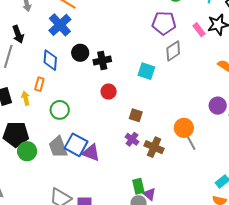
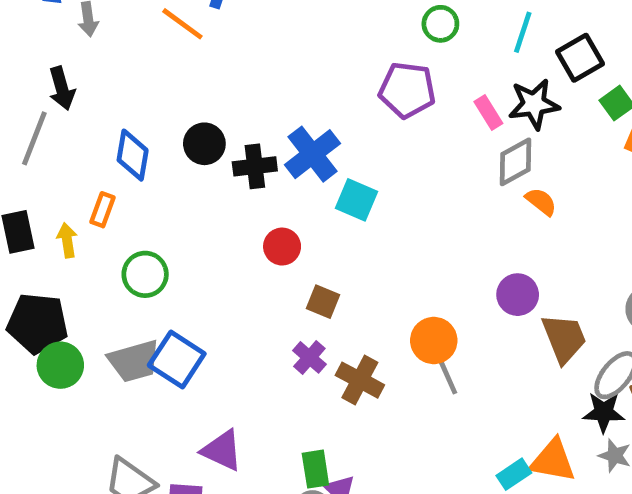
blue cross: (60, 25) -> (313, 154), moved
gray diamond: (173, 51) -> (516, 162), moved
red circle: (109, 92) -> (282, 247), moved
gray trapezoid: (58, 147) -> (134, 361), turned -90
purple triangle: (91, 153) -> (222, 450), moved

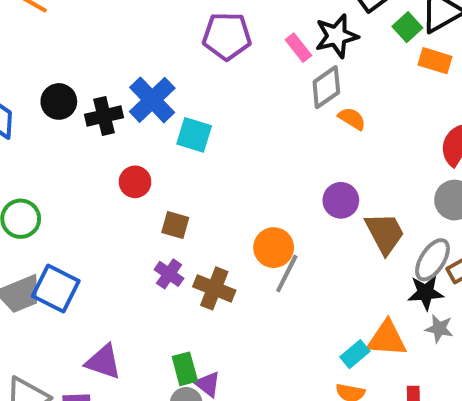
gray line: (446, 372) -> (287, 273), turned 57

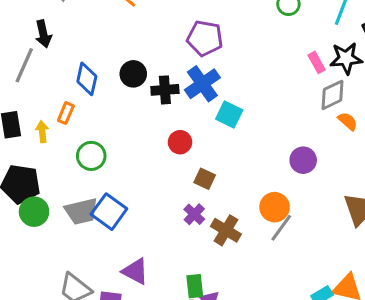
purple pentagon: (227, 36) -> (205, 38), moved
purple circle: (341, 200) -> (303, 160), moved

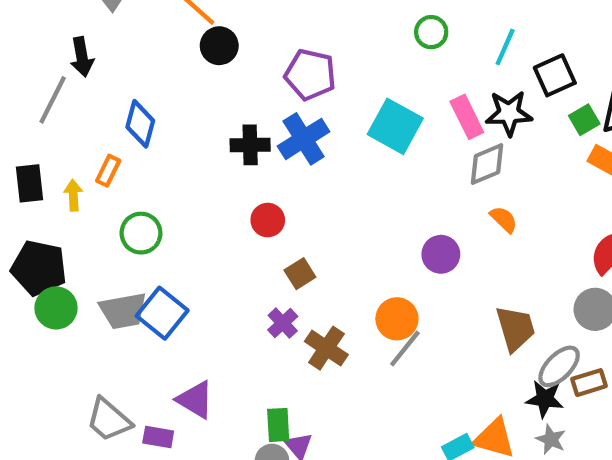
pink rectangle: (317, 62) -> (467, 117), size x1.4
black circle: (133, 74) -> (219, 46), moved
cyan square: (229, 115) -> (395, 126), moved, size x1.4
orange semicircle: (348, 121) -> (504, 219), moved
brown square: (205, 179) -> (300, 274), turned 30

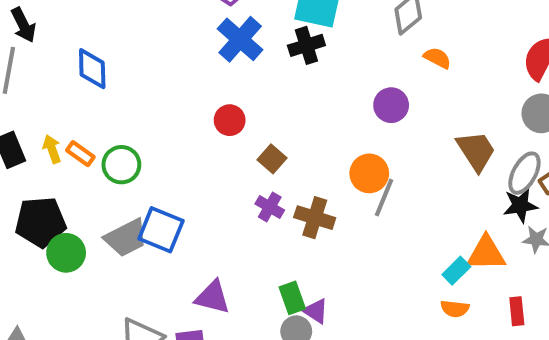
black cross: (250, 145) -> (306, 45), moved
orange rectangle: (108, 171) -> (80, 154), moved, turned -64

